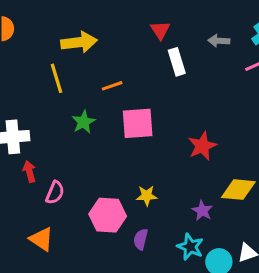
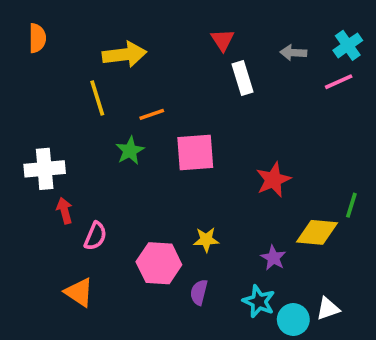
orange line: (112, 86) -> (152, 114), moved

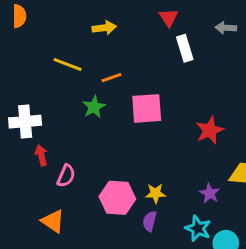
yellow arrow: (124, 54) -> (104, 28), moved, size x0.7
yellow line: (97, 98) -> (68, 64), turned -52
yellow star: (206, 240) -> (155, 193), moved

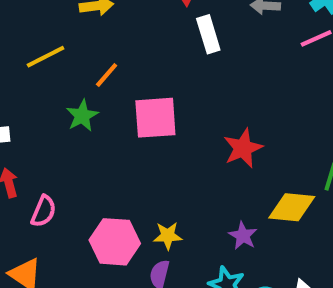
yellow line: (68, 64) -> (46, 57), turned -48
orange line: (112, 78) -> (107, 75), turned -30

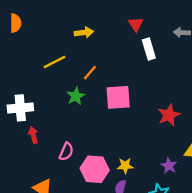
pink semicircle: (44, 211) -> (66, 152), moved

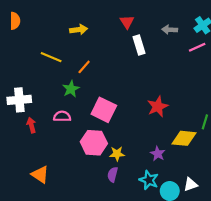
yellow line: (54, 62) -> (51, 57), turned 50
pink square: (118, 97) -> (104, 110), moved, turned 30
pink semicircle: (66, 152) -> (62, 116), moved, turned -112
pink hexagon: (95, 169) -> (94, 143), moved

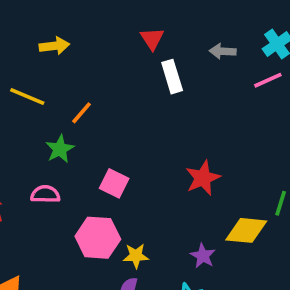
yellow arrow: (79, 30) -> (54, 46), moved
pink square: (104, 110) -> (114, 183), size x0.7

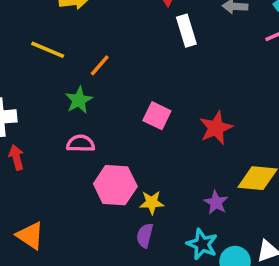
pink square: (114, 183) -> (157, 116), moved
pink semicircle: (45, 194) -> (81, 143), moved

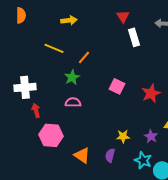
pink hexagon: (115, 185) -> (51, 135), moved
yellow star: (152, 202) -> (123, 136), moved
orange triangle: (30, 235) -> (82, 155), moved

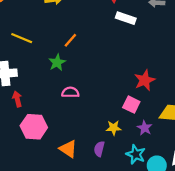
white rectangle: (134, 37) -> (126, 18), turned -54
yellow line: (54, 48) -> (22, 38), moved
pink square: (117, 86) -> (131, 105), moved
pink semicircle: (73, 102) -> (70, 92), moved

